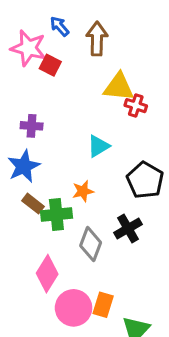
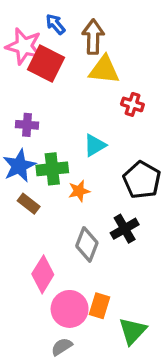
red square: (50, 65) -> (46, 64), size x1.6
yellow triangle: (119, 87) -> (104, 70), moved
green cross: (56, 215) -> (52, 169), moved

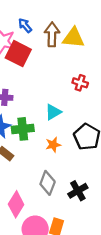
yellow triangle: (104, 70) -> (73, 38), moved
orange star: (79, 191) -> (53, 145), moved
black cross: (125, 229) -> (78, 191), moved

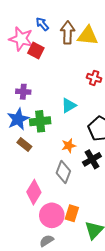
red square: (18, 54) -> (36, 50), size x0.7
orange star: (53, 145) -> (69, 146), moved
black cross: (78, 191) -> (92, 159), moved

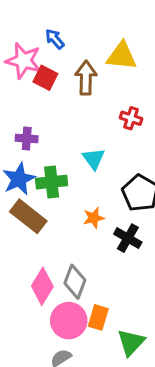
brown arrow: (68, 32) -> (86, 78), moved
cyan triangle: (69, 105) -> (94, 159), turned -35
brown rectangle: (24, 145) -> (28, 216), size x1.6
black cross: (92, 159) -> (128, 238), turned -30
gray diamond: (63, 172) -> (75, 282), moved

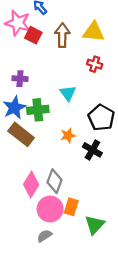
yellow triangle: (122, 56) -> (94, 32), moved

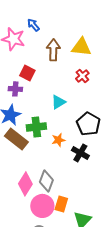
red square: (33, 35) -> (27, 73), moved
red cross: (95, 64) -> (82, 76), turned 32
cyan triangle: (68, 93) -> (58, 102), turned 35
green cross: (38, 110) -> (36, 127), moved

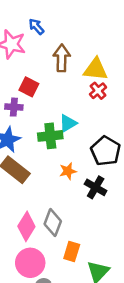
yellow triangle: (81, 47) -> (96, 69), moved
green cross: (36, 127) -> (50, 136), moved
pink circle: (42, 206) -> (30, 263), moved

